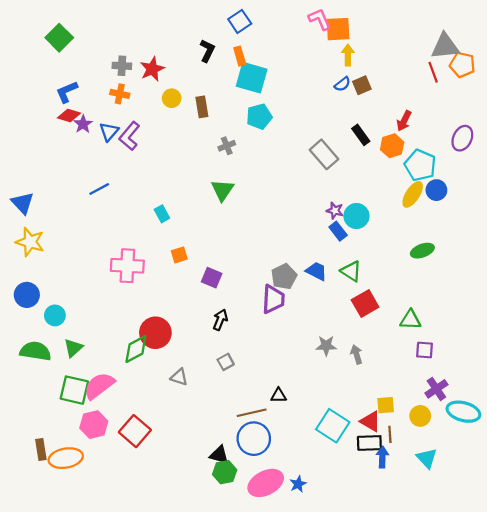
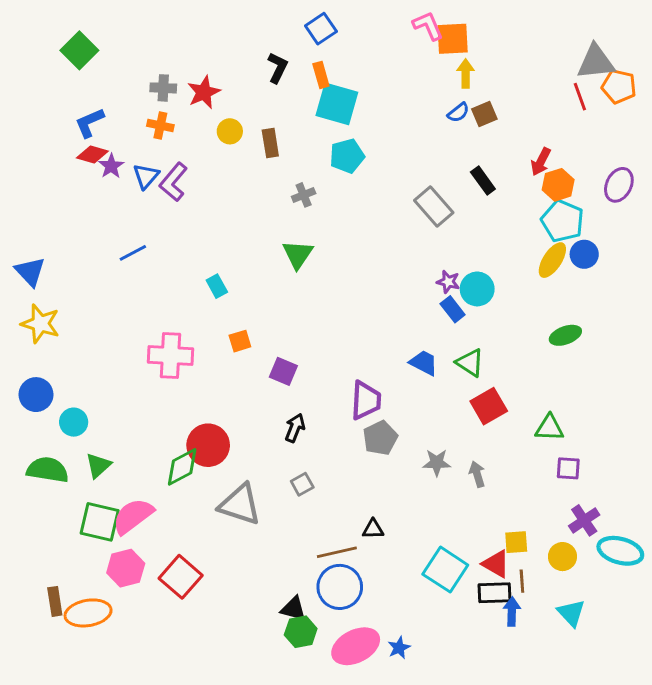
orange hexagon: (392, 146) -> (558, 185), moved
gray pentagon: (284, 277) -> (380, 438), moved
gray triangle: (179, 377) -> (240, 504), size x1.8

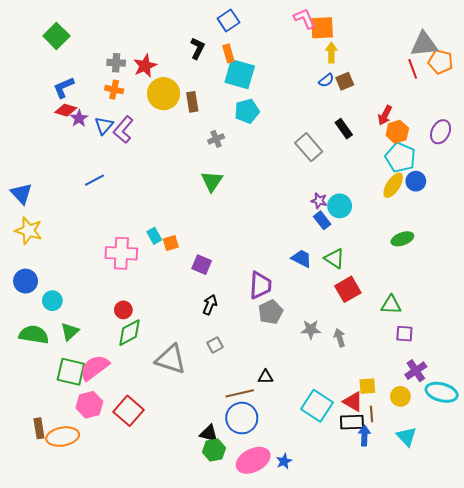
yellow circle: (230, 131) -> (164, 94), size x1.8
cyan rectangle: (217, 286) -> (154, 236), moved
red circle: (208, 445) -> (123, 310), moved, size x0.6

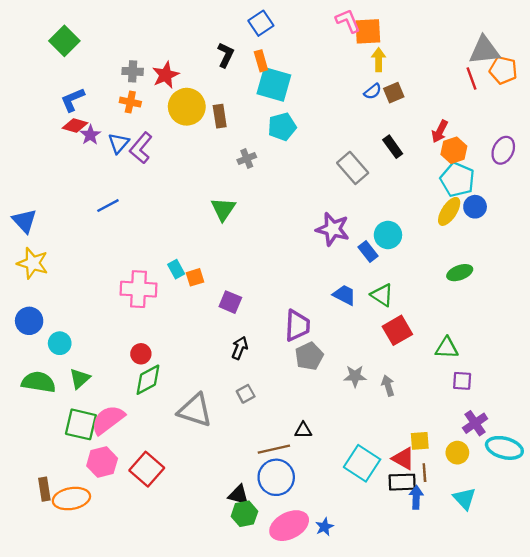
green triangle: (212, 181) -> (223, 209), moved
purple star: (319, 201) -> (333, 229), moved, size x1.8

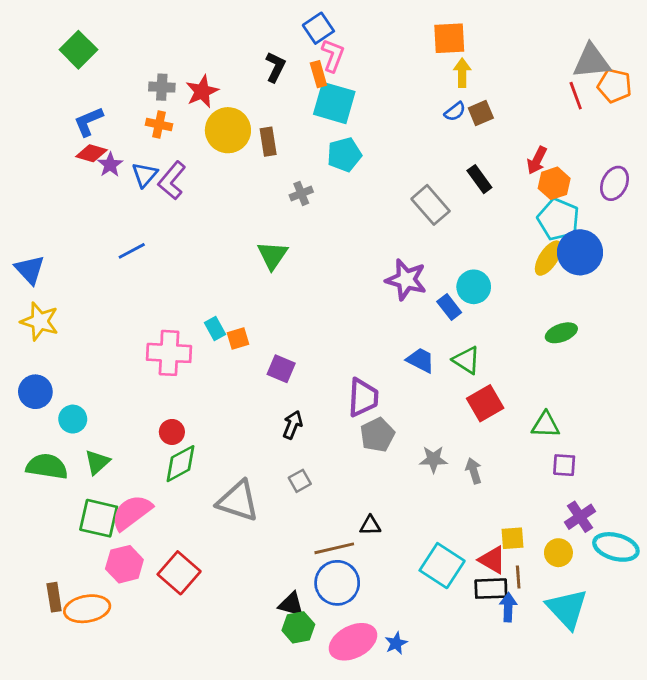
pink L-shape: (348, 21) -> (333, 55), moved, turned 44
blue circle: (475, 207) -> (580, 252), size x1.6
cyan triangle: (464, 499) -> (567, 609), size x1.5

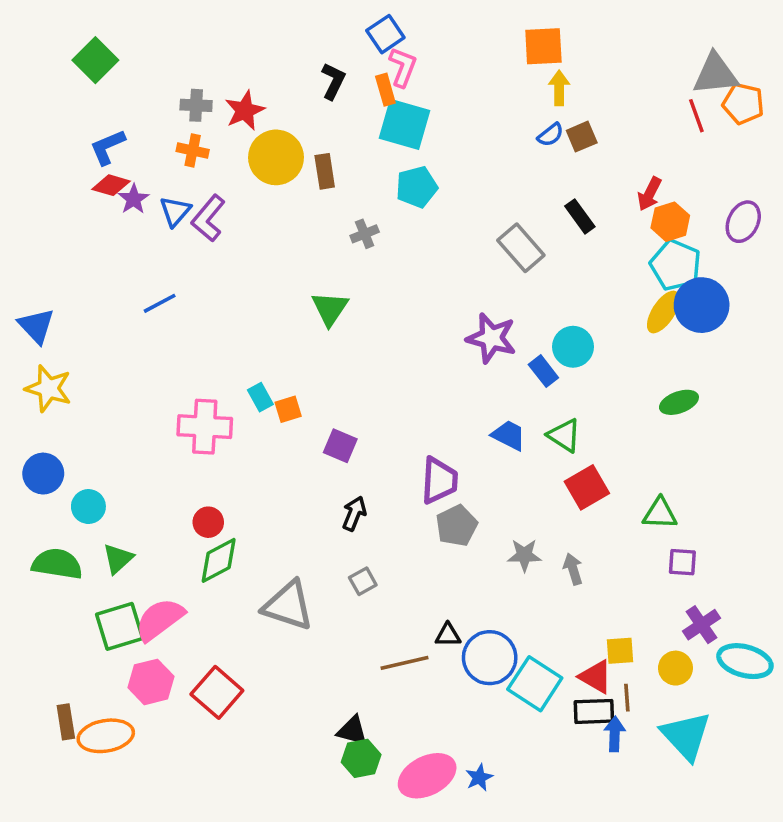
green square: (99, 518) -> (120, 626), turned -30
blue circle: (337, 583) -> (490, 658), moved

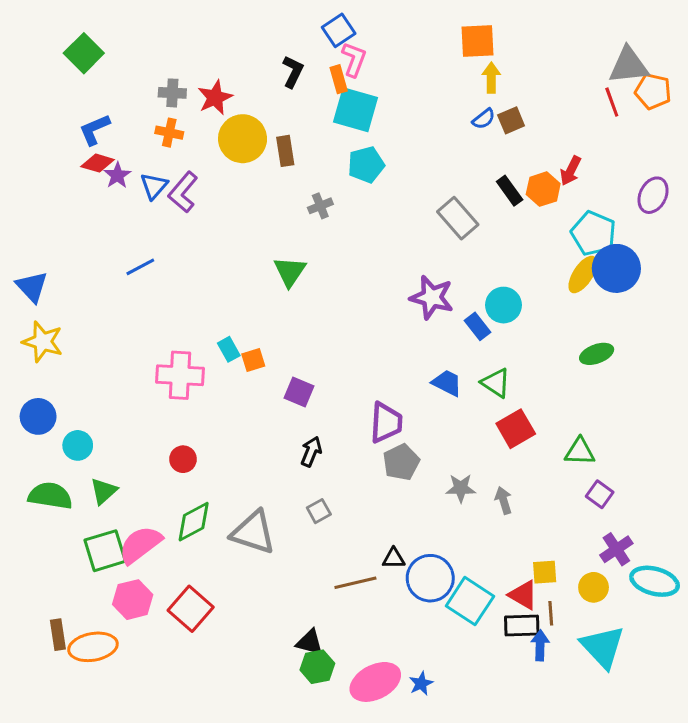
orange hexagon: (670, 222) -> (543, 189), moved
green diamond: (219, 560) -> (194, 522), moved
purple square: (682, 562) -> (600, 494), turned 32

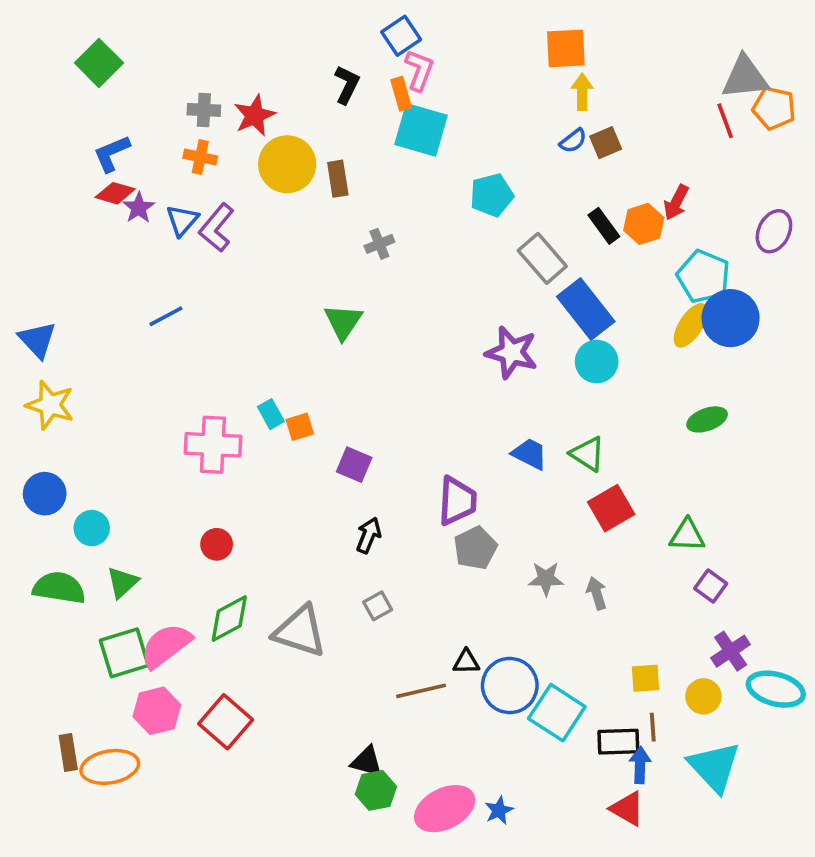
cyan pentagon: (366, 165) -> (492, 195), moved
blue rectangle: (478, 326) -> (586, 309), moved, size x1.8
red triangle: (523, 595) -> (627, 809), moved

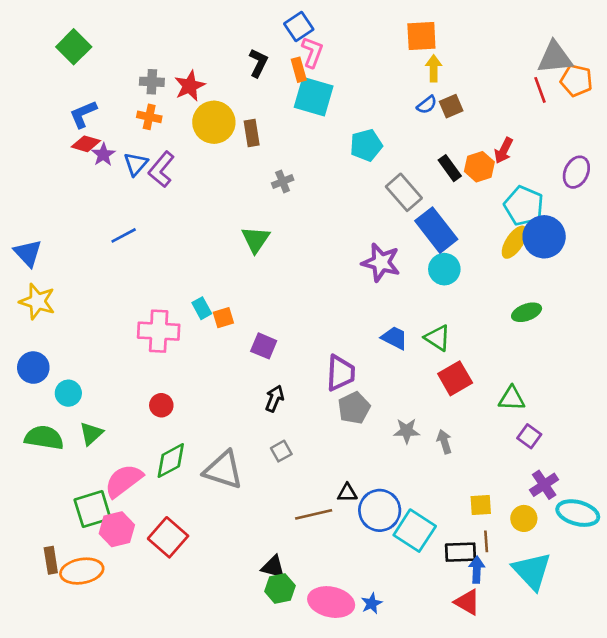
green square: (124, 653) -> (93, 509), moved
pink ellipse: (445, 809) -> (331, 602), turned 39

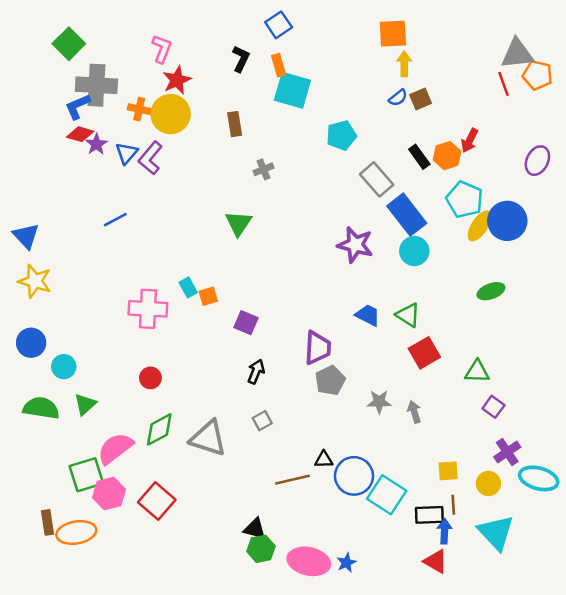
pink L-shape: (312, 52) -> (162, 49), moved
gray cross: (152, 82) -> (96, 85), moved, size x1.8
yellow circle: (214, 122) -> (171, 114), moved
cyan pentagon: (524, 206) -> (465, 200), moved

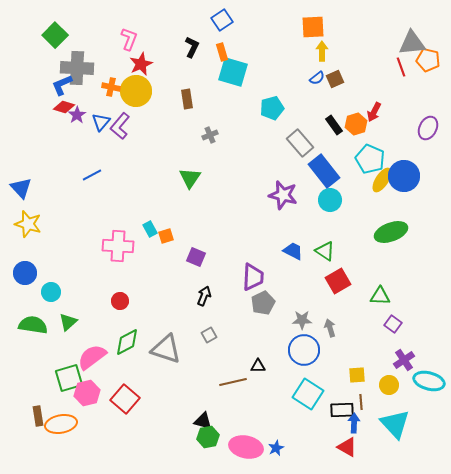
green ellipse: (491, 291) -> (391, 232), size x1.5
blue circle: (354, 476) -> (304, 350), moved

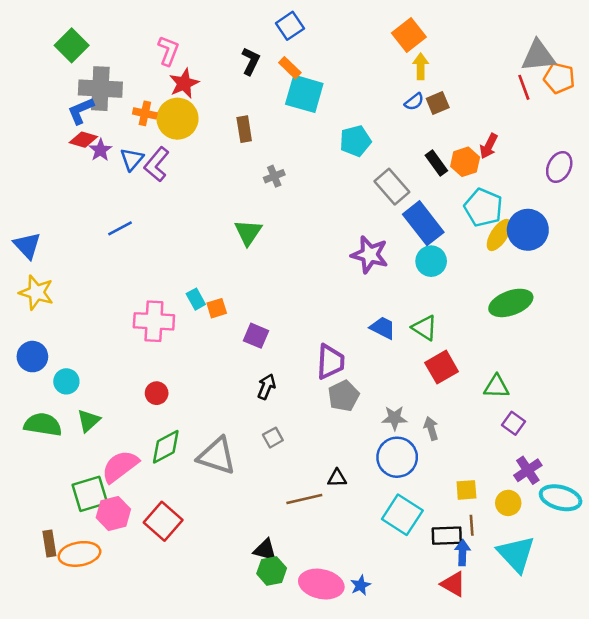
orange square: (313, 27) -> (409, 35), turned -35
orange rectangle: (222, 52) -> (290, 68), turned -30

